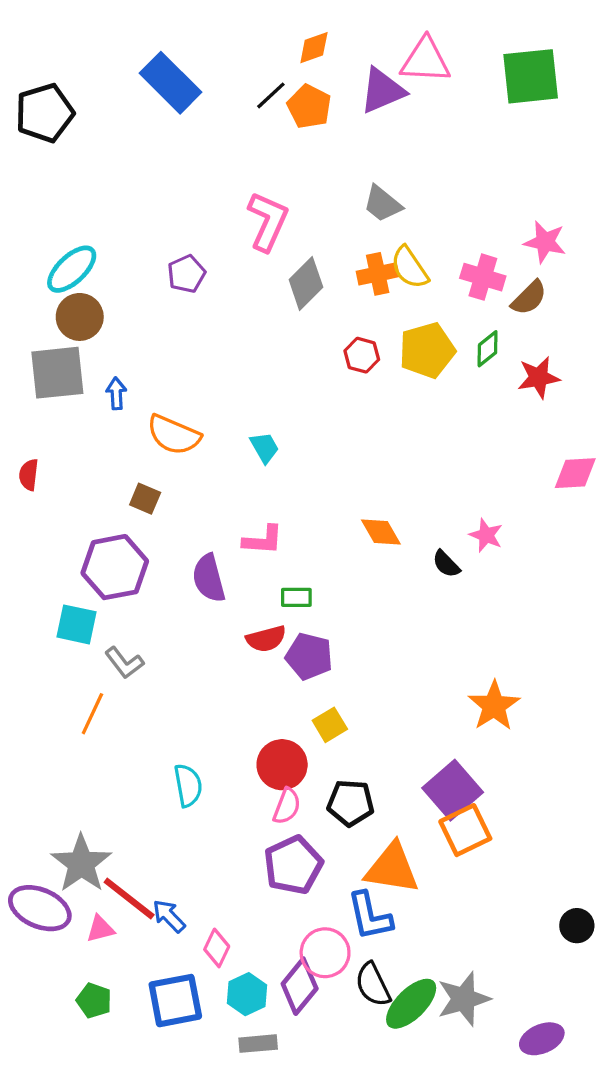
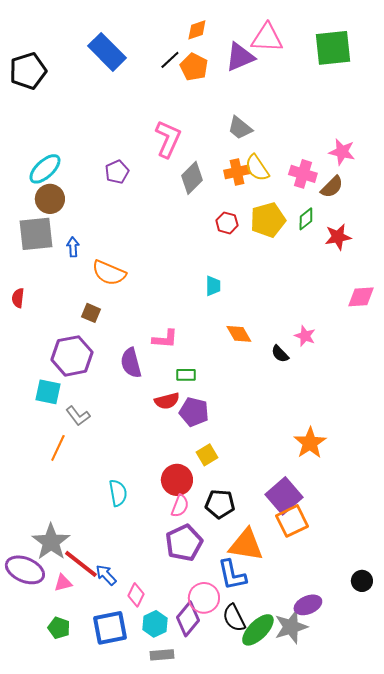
cyan trapezoid: (265, 448) -> (213, 286), moved, turned 30
purple ellipse: (542, 1039) -> (308, 605), moved

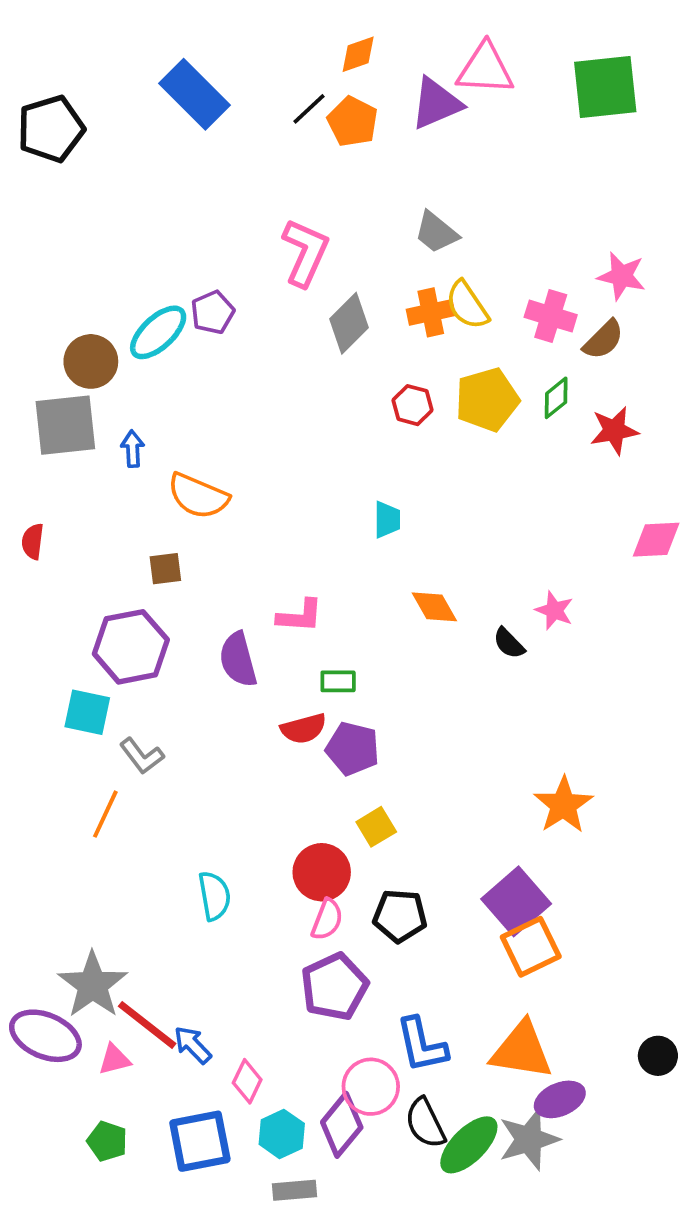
cyan ellipse: (45, 169) -> (158, 332), moved
brown square: (91, 313) -> (165, 569), turned -30
orange triangle: (246, 545) -> (522, 1050), moved

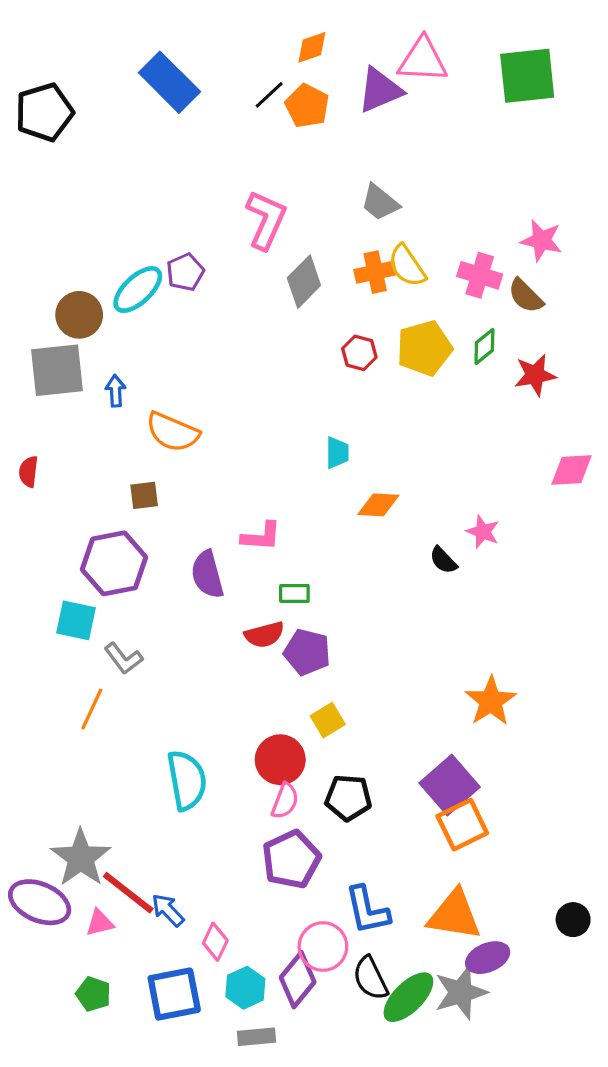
brown semicircle: (603, 340) -> (526, 296), turned 90
orange diamond: (434, 607) -> (378, 505), moved, turned -57
cyan semicircle: (214, 896) -> (187, 780), size x1.4

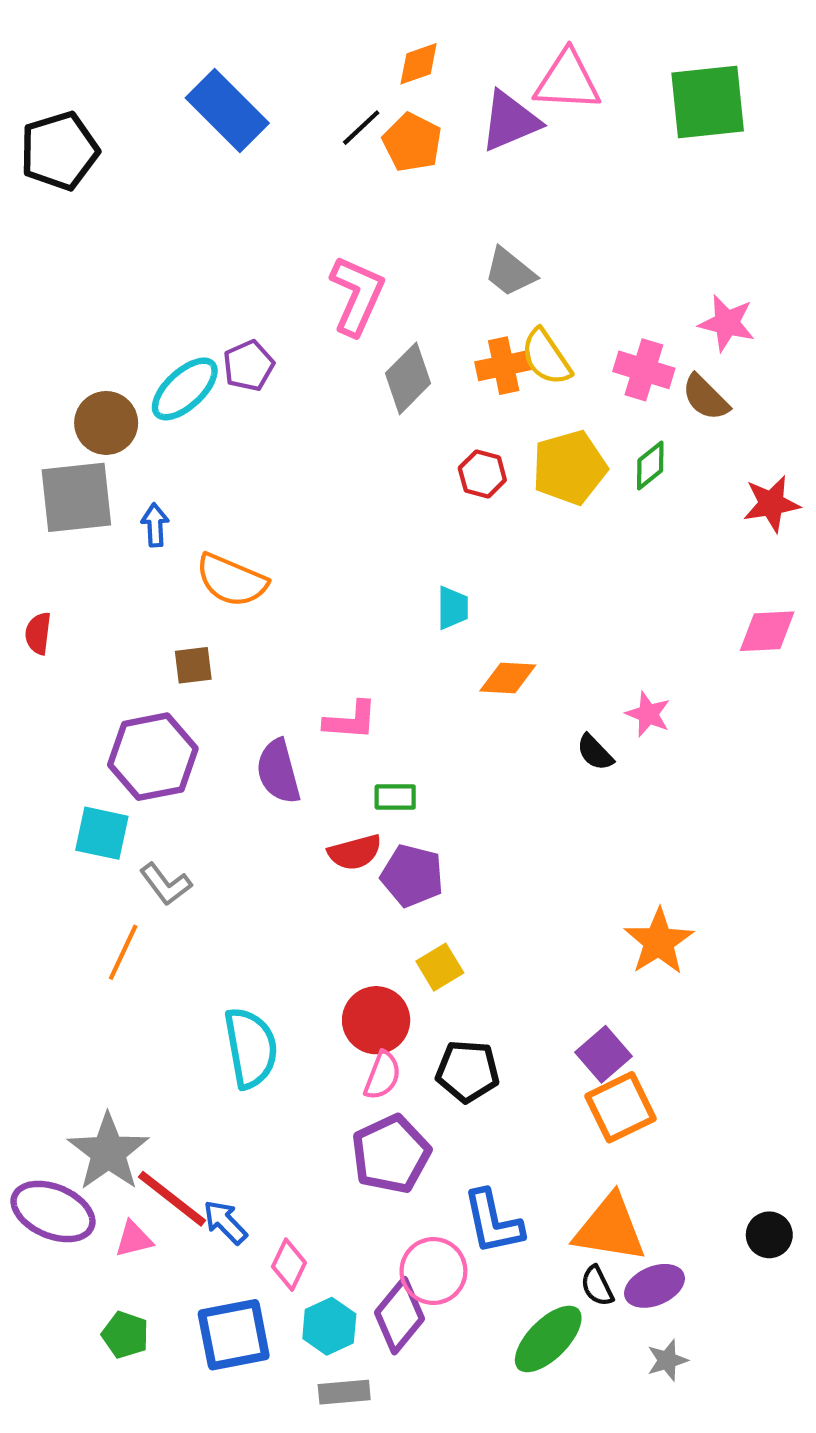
red star: (535, 375) -> (771, 504), moved
purple square: (450, 785) -> (603, 1054), size x0.7
black semicircle: (370, 978) -> (597, 1286), moved, size x0.7
gray star: (461, 992) -> (667, 1360), moved, size x0.6

